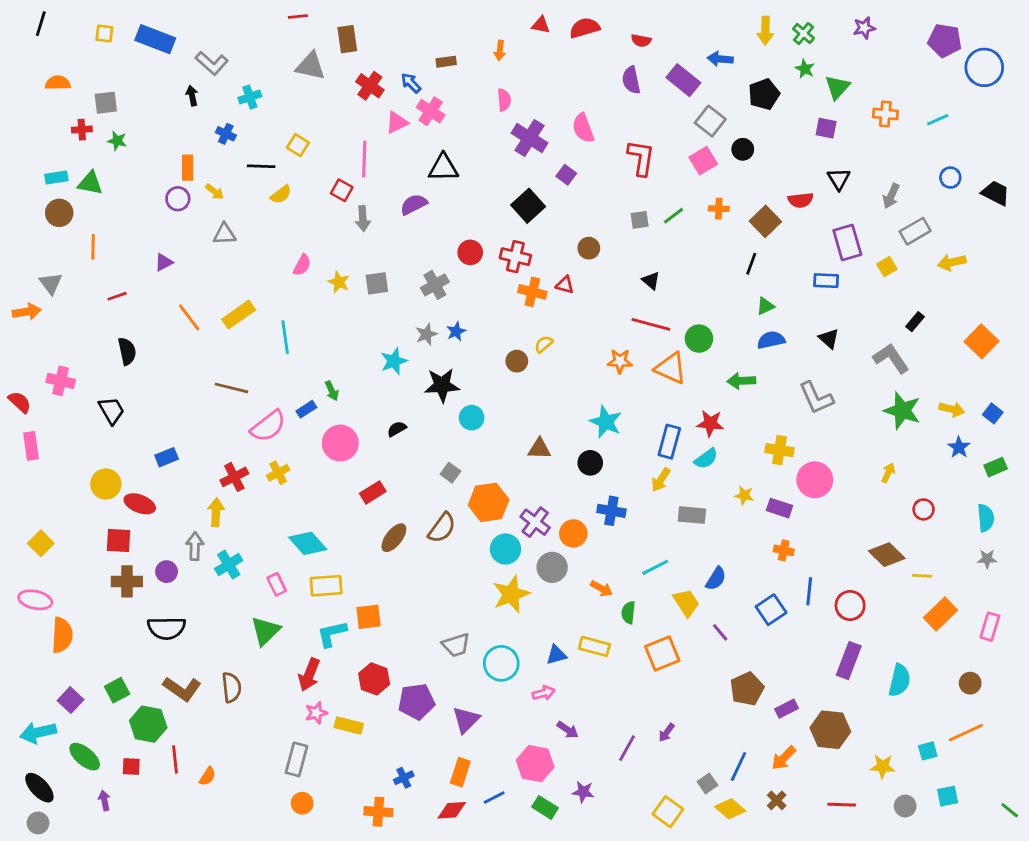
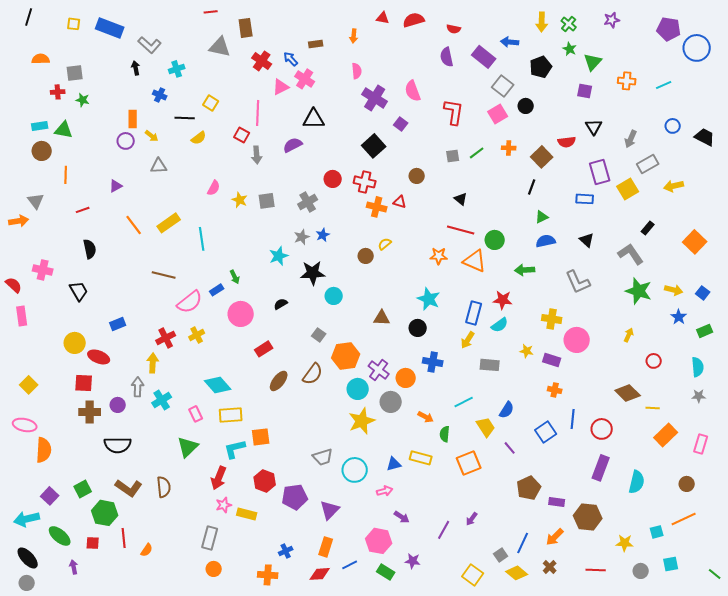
yellow square: (887, 267) -> (628, 189), size x1.5
purple rectangle: (787, 709) -> (557, 502), turned 35

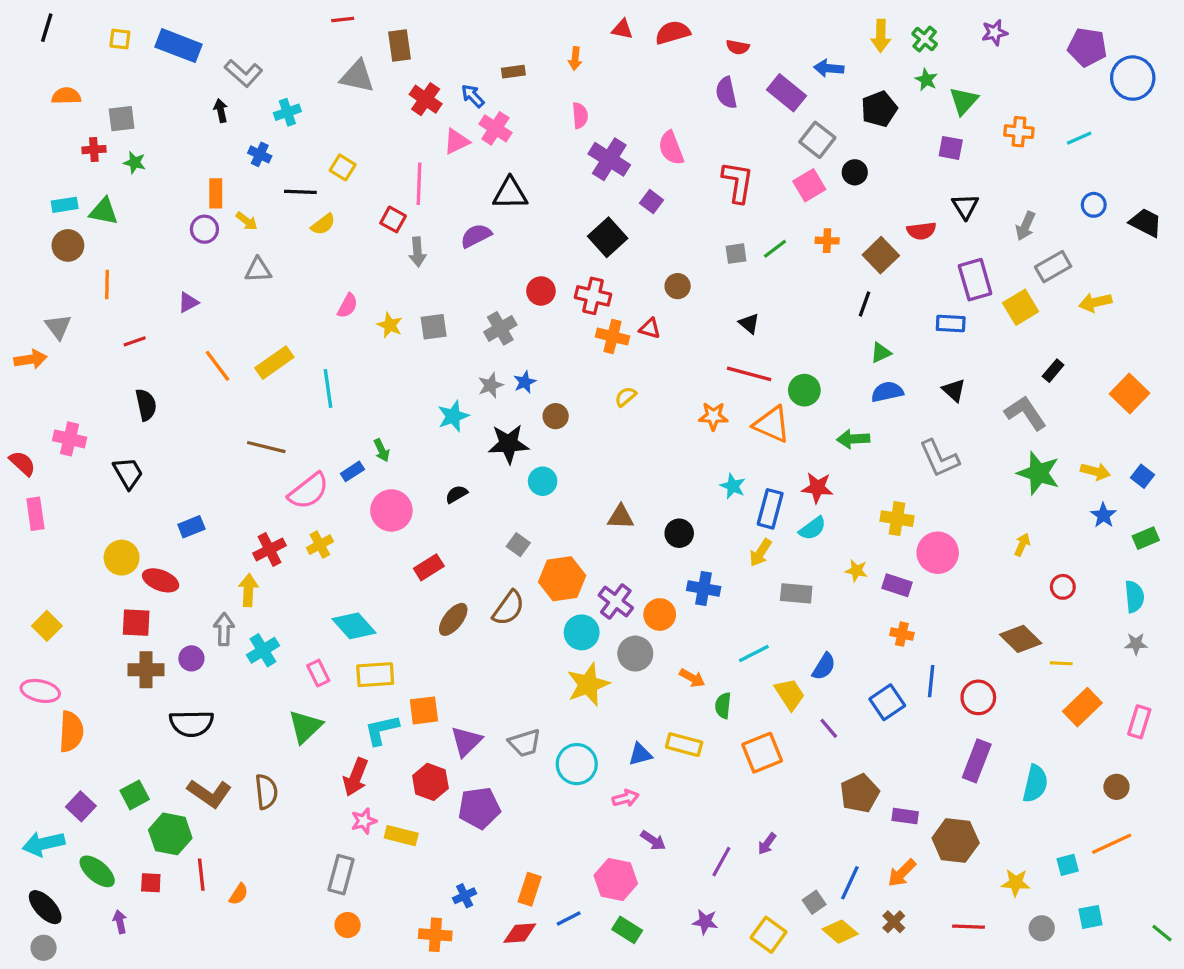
brown circle: (366, 256) -> (556, 416), moved
cyan star: (429, 299) -> (733, 486), moved, size x0.7
purple triangle: (330, 510) -> (466, 741), moved
purple star: (413, 561) -> (705, 922), moved

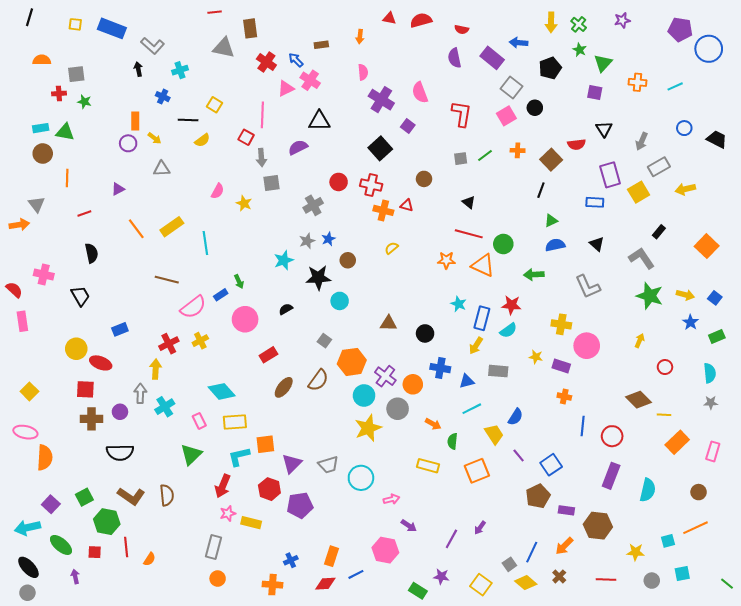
gray square: (434, 327) -> (271, 183), moved
blue square: (887, 702) -> (551, 465), moved
blue triangle: (640, 754) -> (467, 381), moved
green rectangle: (627, 930) -> (418, 591), moved

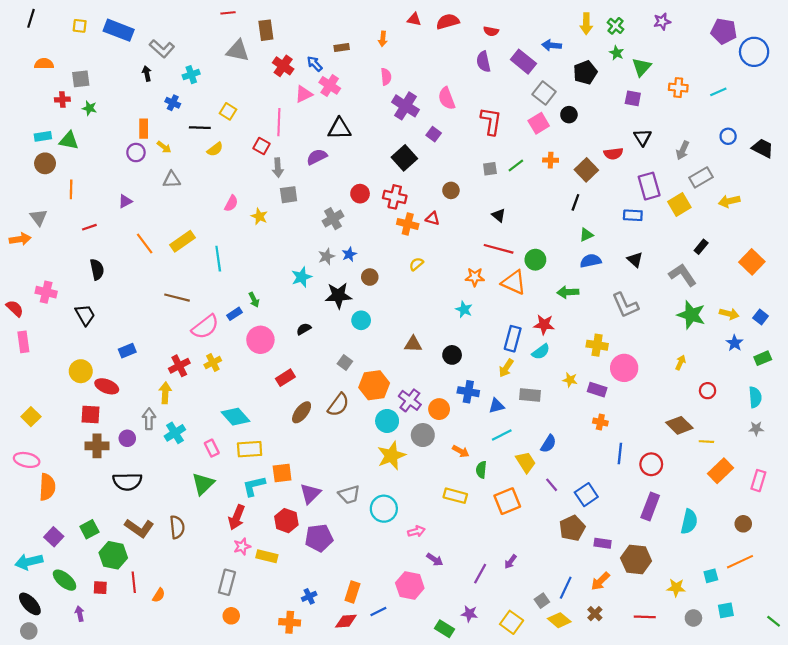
cyan star: (459, 304) -> (464, 309), moved

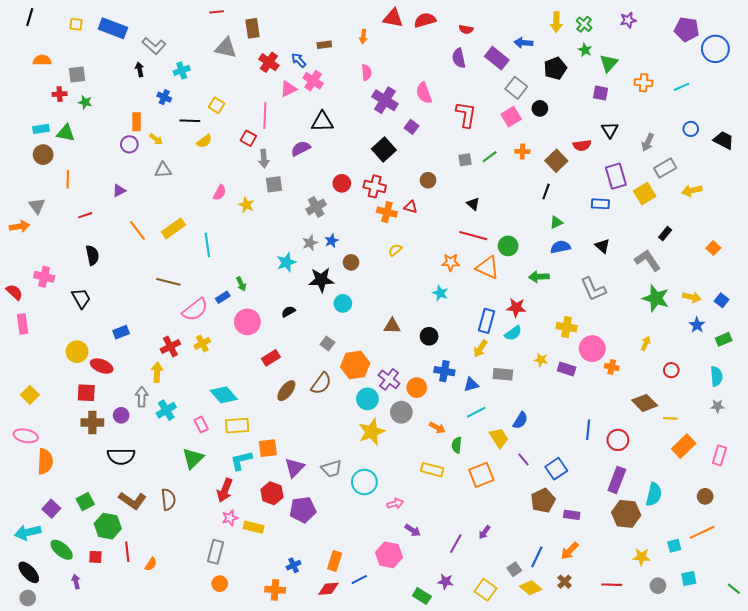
red triangle: (414, 19) -> (393, 18), size x1.5
orange square: (752, 262) -> (713, 248), size x0.6
orange cross: (600, 422) -> (612, 367), moved
brown hexagon: (636, 560) -> (626, 514), moved

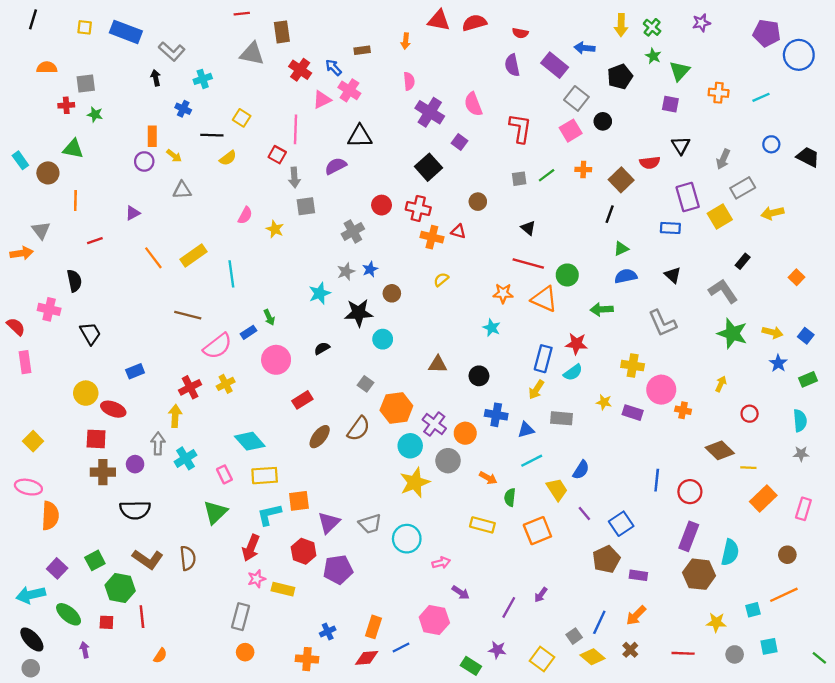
cyan rectangle: (41, 129) -> (20, 160), moved, turned 63
black semicircle: (92, 255) -> (74, 281), moved
orange semicircle: (151, 564) -> (160, 656), moved

